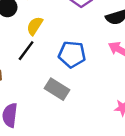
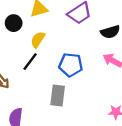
gray rectangle: (57, 89) -> (58, 96), turned 65

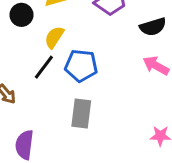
blue pentagon: (71, 65) -> (81, 66), moved

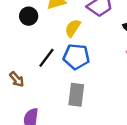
yellow semicircle: (54, 37) -> (73, 28), moved

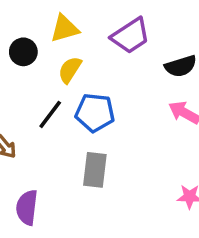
yellow semicircle: (73, 28) -> (70, 70), moved

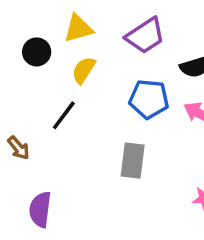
blue pentagon: (95, 113) -> (149, 99), moved
gray rectangle: (95, 170) -> (133, 161), moved

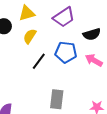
black line: (64, 115) -> (39, 61), moved
gray rectangle: (133, 161) -> (57, 99), moved

